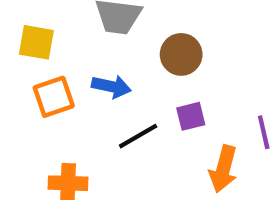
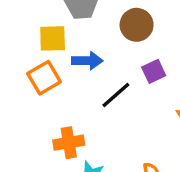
yellow square: (36, 42) -> (53, 38), moved

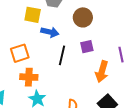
orange square: (44, 78) -> (20, 53), moved
black line: (116, 95) -> (62, 55), turned -48

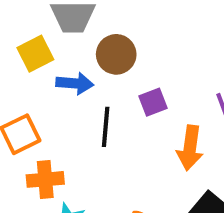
yellow square: (33, 15) -> (35, 54), turned -30
brown circle: (83, 17) -> (116, 54), moved

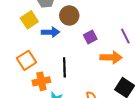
black line: (106, 127) -> (64, 67), moved
orange arrow: (190, 148) -> (111, 57), turned -90

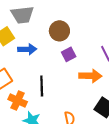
brown circle: (69, 15) -> (59, 31), moved
orange cross: (41, 81) -> (18, 101), turned 36

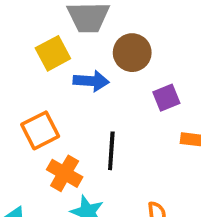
brown circle: (59, 31) -> (132, 53), moved

